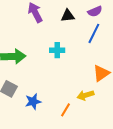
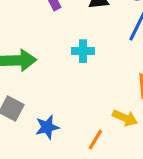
yellow arrow: (85, 95) -> (125, 118), turned -140

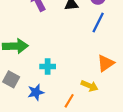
cyan cross: (83, 51) -> (48, 66), moved

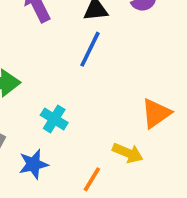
blue line: (98, 22) -> (90, 49), moved
cyan cross: (48, 66) -> (54, 119), turned 32

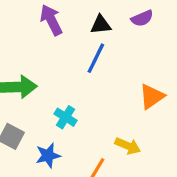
orange triangle: (156, 113) -> (152, 96), moved

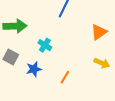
yellow arrow: (128, 146) -> (102, 63), moved

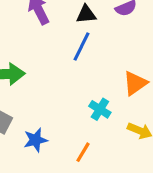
cyan cross: (45, 45) -> (100, 109), moved

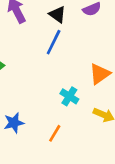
black triangle: (86, 14) -> (57, 14), turned 42

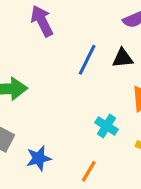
black triangle: (57, 14) -> (123, 58), moved, turned -42

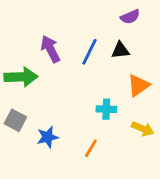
purple arrow: (42, 21) -> (50, 49), moved
cyan cross: (107, 126) -> (106, 109), turned -30

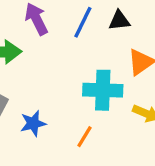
cyan cross: (106, 109) -> (103, 90), size x1.6

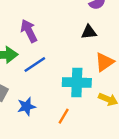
blue line: (83, 22) -> (35, 64), moved, turned 30

